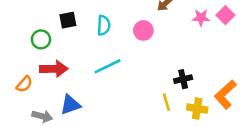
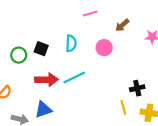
black square: (68, 20) -> (41, 49), moved, turned 32
red arrow: (54, 69) -> (46, 80), moved

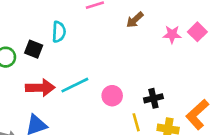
cyan semicircle: (71, 43) -> (59, 32), moved
pink circle: (104, 48) -> (112, 96), moved

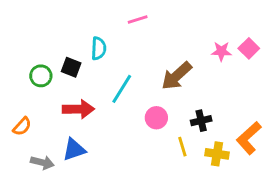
brown arrow: (135, 20) -> (177, 76), moved, size x1.6
cyan line: (75, 85) -> (122, 89), moved, turned -32

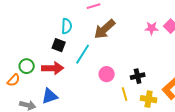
black square: (71, 67) -> (59, 45), moved
green circle: (41, 76) -> (27, 66), moved
brown arrow: (177, 76) -> (105, 29), moved

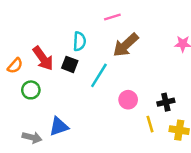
red arrow: (53, 68) -> (43, 58), moved, turned 55
orange semicircle: (14, 80) -> (15, 66), moved

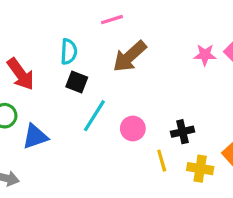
black square: (70, 64) -> (77, 82), moved
cyan line: (99, 75) -> (94, 116), moved
blue triangle: (59, 126) -> (35, 137), moved

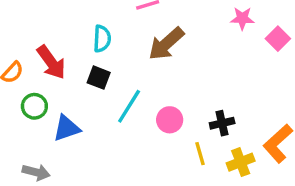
pink star: (205, 55) -> (242, 18), moved
black square: (77, 82) -> (99, 78), moved
yellow cross: (200, 169) -> (241, 162), turned -30

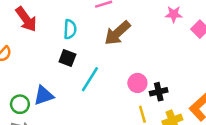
red arrow: (51, 62) -> (26, 19), moved
green circle: (34, 106) -> (20, 104), moved
pink circle: (170, 120) -> (137, 83), moved

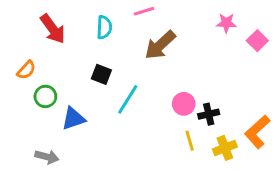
cyan semicircle: (70, 29) -> (104, 27), moved
green circle: (20, 104) -> (45, 96), moved

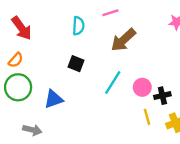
red arrow: (53, 29) -> (22, 28), moved
green circle: (45, 96) -> (18, 87), moved, size x1.5
cyan line: (128, 99) -> (113, 83), moved

